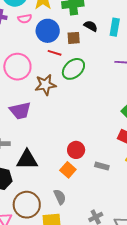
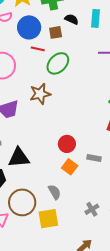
brown star: (45, 85) -> (40, 94), moved
orange square: (68, 170) -> (70, 167), moved

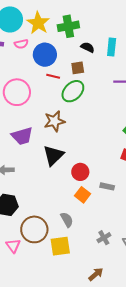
brown square: (56, 32) -> (78, 68), moved
black triangle: (19, 158) -> (53, 155), moved, turned -40

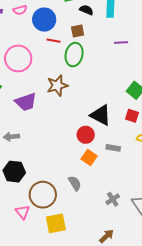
green ellipse: (73, 91) -> (74, 55), turned -30
black triangle: (53, 155) -> (101, 115), moved, turned -45
yellow square: (60, 246) -> (56, 223), moved

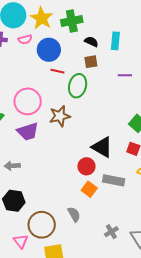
brown square: (78, 31) -> (91, 62), moved
pink circle: (18, 58) -> (28, 101), moved
gray rectangle: (113, 148) -> (114, 180), size x1.5

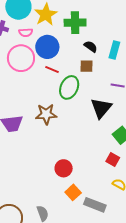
pink circle: (28, 101) -> (21, 58), moved
black triangle: (102, 147) -> (101, 108), moved, turned 30
gray rectangle: (114, 180) -> (95, 205), moved
orange square: (89, 189) -> (73, 192), moved

